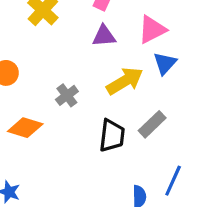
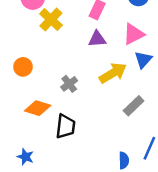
black trapezoid: (112, 136) -> (66, 126), moved

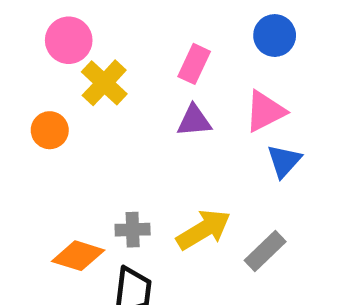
orange circle: (23, 67) -> (50, 130), moved
yellow arrow: (113, 73) -> (204, 230), moved
gray cross: (69, 84) -> (133, 230), moved, turned 35

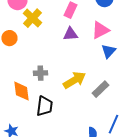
gray cross: (133, 230) -> (40, 73), moved
orange diamond: (78, 256) -> (21, 91), turned 65

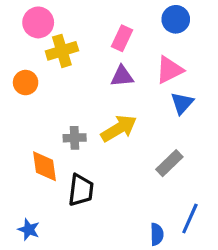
yellow cross: (32, 18) -> (62, 51), turned 30
yellow arrow: (74, 80) -> (119, 128), moved

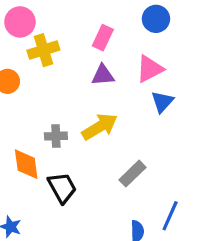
gray rectangle: (169, 163) -> (133, 174), moved
black trapezoid: (81, 190) -> (62, 188), turned -36

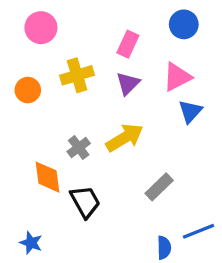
yellow cross: (43, 50) -> (77, 75), moved
purple triangle: (103, 75) -> (128, 83), turned -40
gray cross: (56, 136) -> (79, 148), turned -35
blue line: (170, 216) -> (199, 231), turned 44

